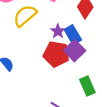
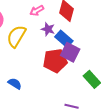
purple star: (58, 31) -> (48, 29), moved

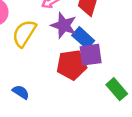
purple star: (48, 29) -> (64, 25), size x1.5
purple square: (70, 52) -> (91, 55), turned -36

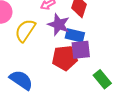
blue rectangle: (83, 38) -> (75, 35), turned -30
blue semicircle: (21, 92) -> (21, 80), size x1.6

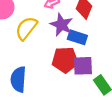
purple square: (81, 50) -> (83, 66), moved
blue semicircle: (21, 80) -> (18, 79), turned -125

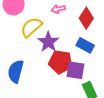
purple star: (61, 25) -> (48, 42), moved
blue rectangle: (77, 37) -> (85, 45), moved

